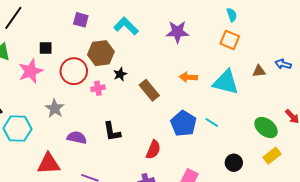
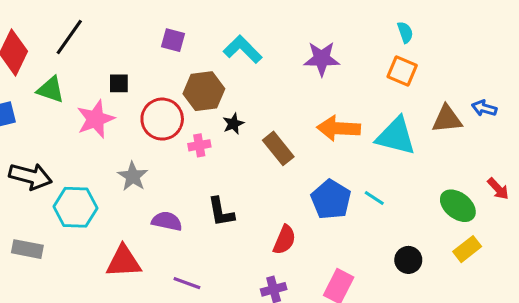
brown triangle: (259, 71) -> (447, 119), size x1.5
orange arrow: (189, 77) -> (339, 128), size x1.5

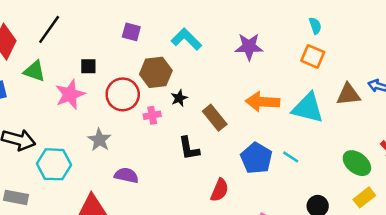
black L-shape: (221, 212) -> (189, 148), moved

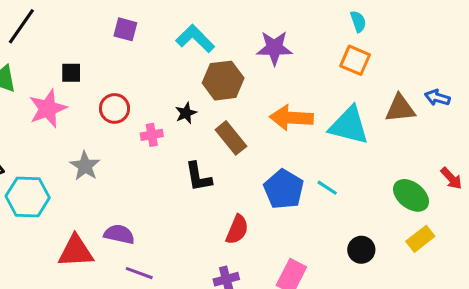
brown hexagon: (156, 72) -> (223, 81), moved
red circle: (123, 94) -> (114, 108), size x0.7
purple semicircle: (126, 175) -> (119, 234), moved

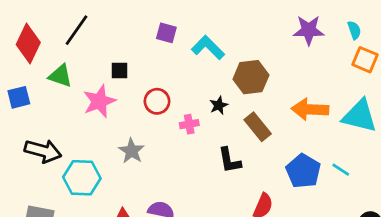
cyan semicircle: (358, 22) -> (354, 30), moved
cyan L-shape: (195, 39) -> (208, 48), moved
purple star: (274, 48) -> (309, 30), moved

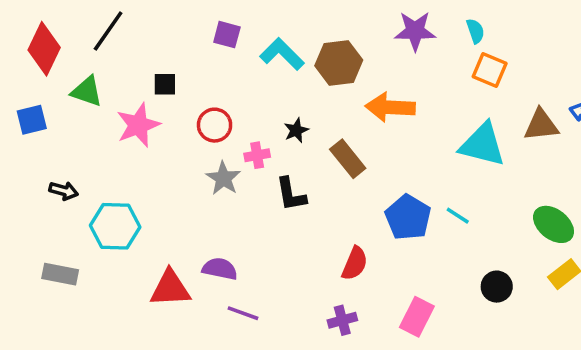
brown hexagon: (251, 77) -> (339, 63), moved
orange arrow: (310, 109) -> (390, 107), moved
black arrow: (43, 151) -> (64, 191), size x0.6
gray star: (132, 151) -> (223, 178), moved
black L-shape: (229, 160) -> (291, 194), moved

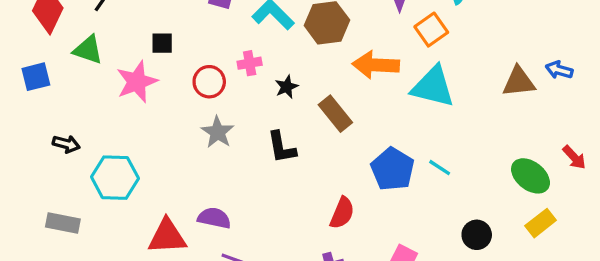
orange square: (490, 70) -> (431, 30), moved, turned 32
cyan triangle: (483, 145) -> (433, 87), moved
pink cross: (257, 155) -> (250, 63), moved

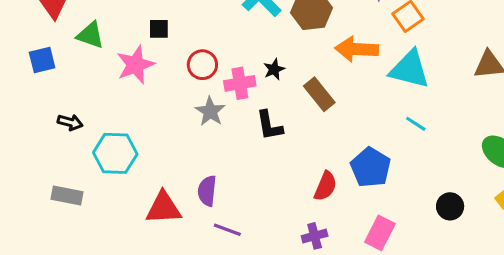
pink cross: (250, 63) -> (240, 83), moved, size x1.4
cyan line: (440, 168) -> (416, 124), moved
blue pentagon: (393, 169) -> (371, 167), moved
purple semicircle: (214, 218) -> (207, 191), turned -96

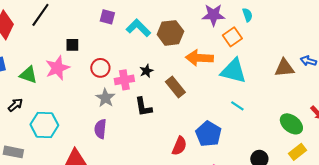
green triangle: (90, 35) -> (28, 75), moved
black arrow: (70, 122) -> (15, 105), turned -56
purple semicircle: (207, 191) -> (100, 129), moved

